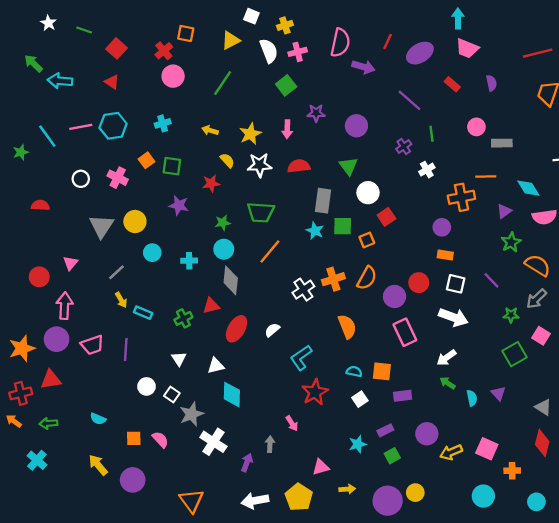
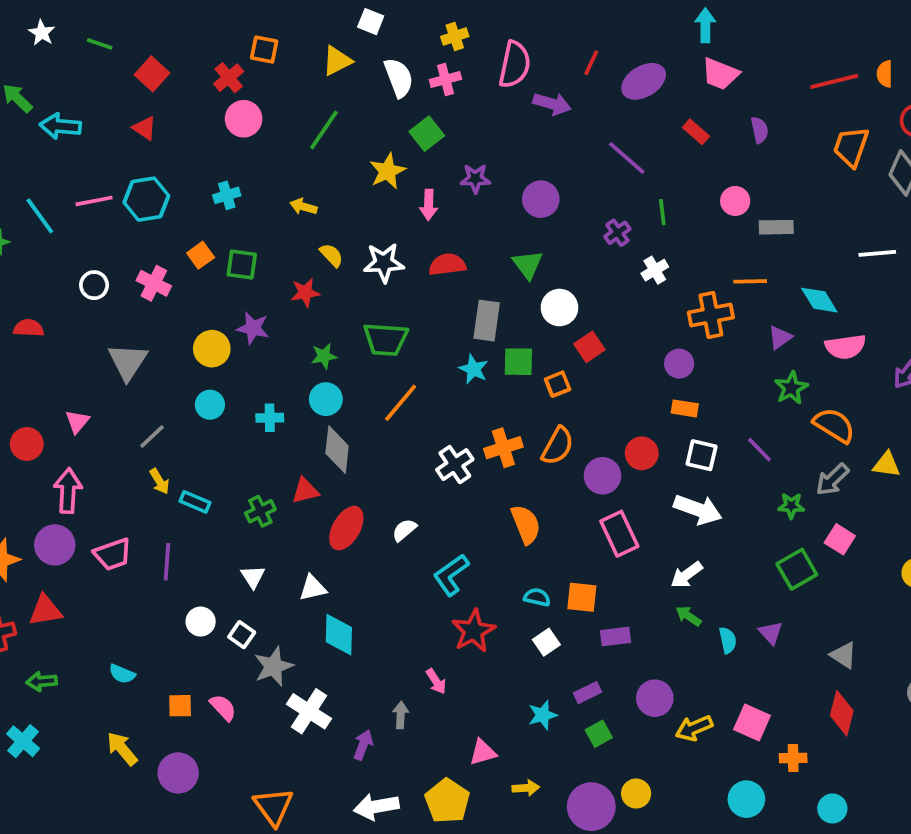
yellow cross: (285, 25) -> (455, 36), moved
yellow star: (250, 134) -> (387, 171), moved
yellow circle: (135, 221) -> (212, 349), moved

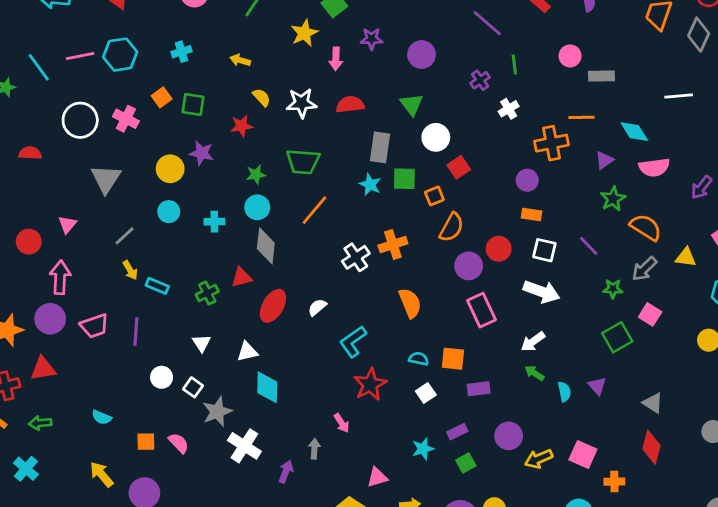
white circle: (94, 285) -> (80, 120), size x1.6
orange semicircle: (558, 446) -> (452, 227), moved

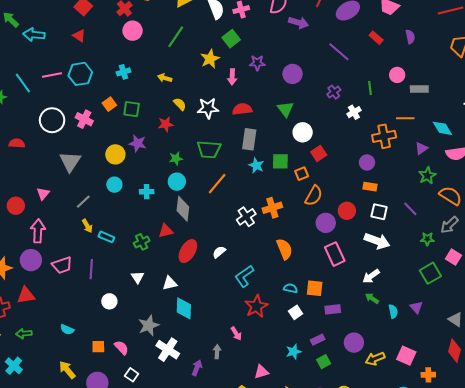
green line: (514, 65) -> (370, 88), moved
gray rectangle: (380, 147) -> (249, 139), moved
white square: (193, 387) -> (132, 375), moved

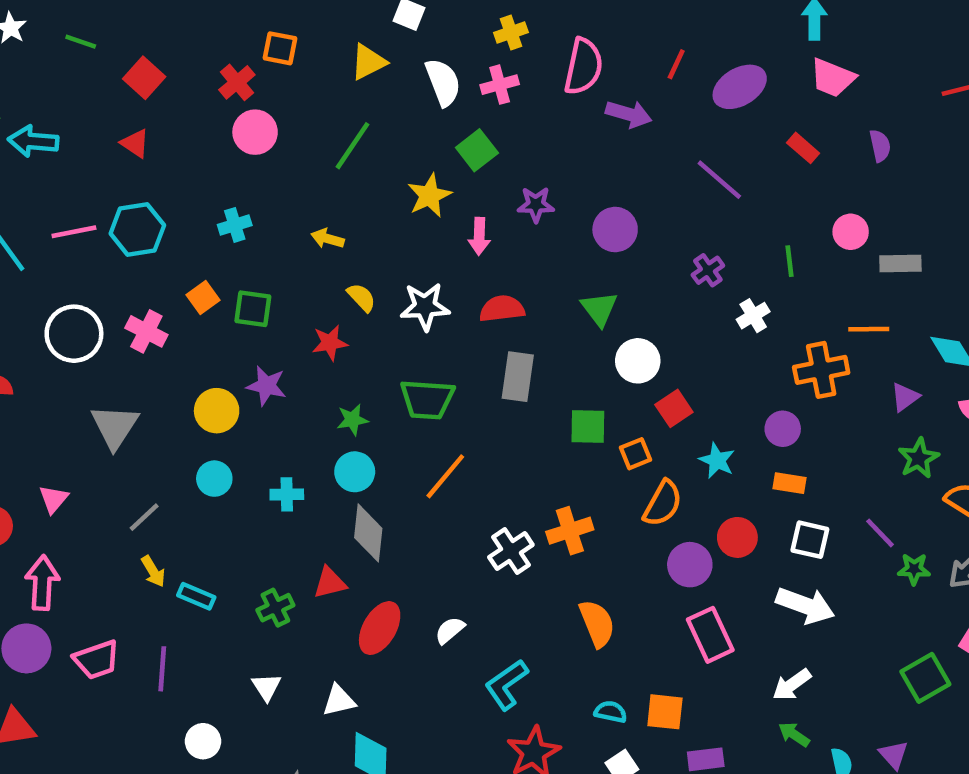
cyan star: (256, 165) -> (717, 460), moved
green star: (427, 239) -> (914, 569), moved

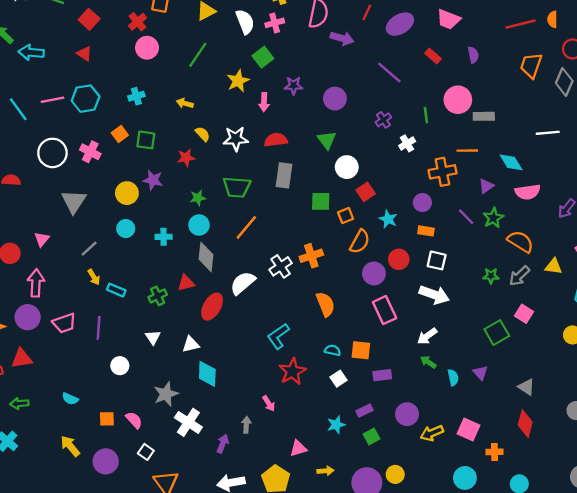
pink circle: (851, 232) -> (458, 100), size x1.5
purple line: (880, 533) -> (466, 217), moved
white semicircle: (450, 630) -> (243, 283), moved, size x1.6

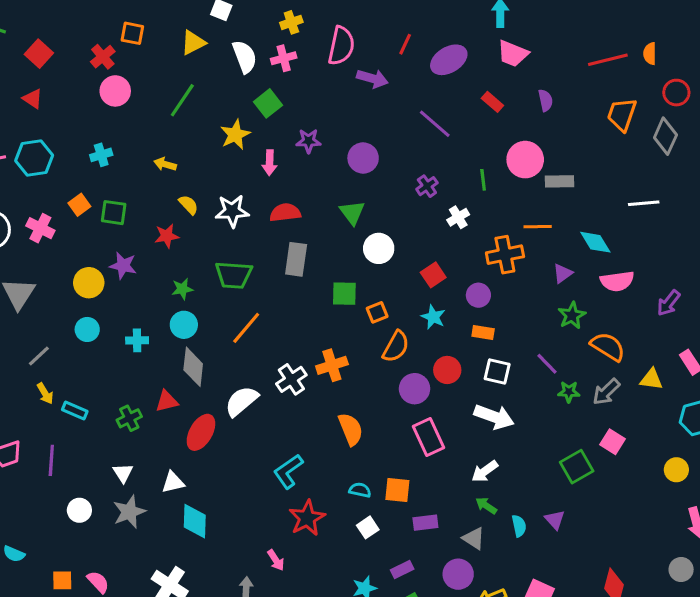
red square: (366, 192) -> (433, 275), moved
purple line: (466, 217) -> (547, 364), moved
gray triangle: (526, 387) -> (474, 538), moved
gray star: (166, 394) -> (129, 512), moved

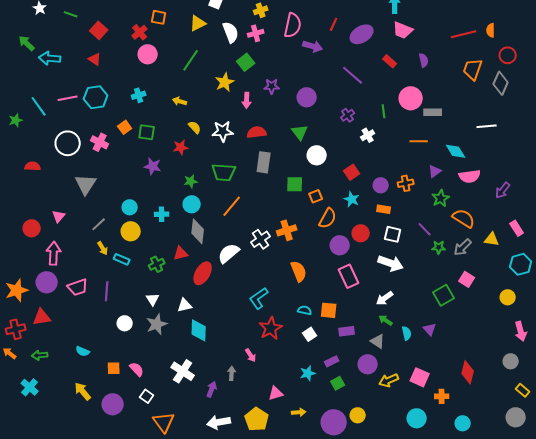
orange cross: (505, 255) -> (406, 183), moved, size x0.7
yellow circle: (89, 283) -> (131, 231), moved

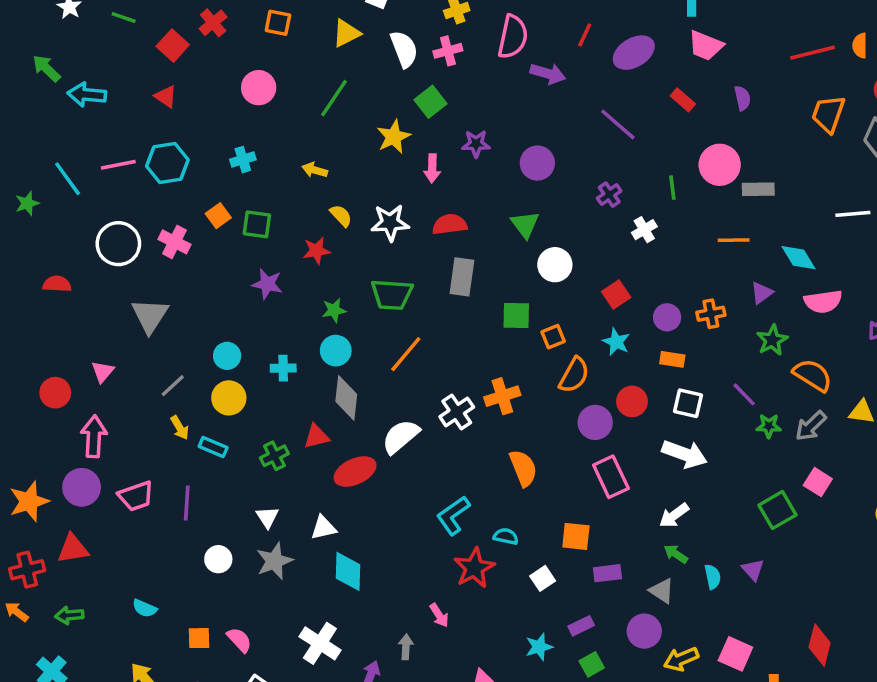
red cross: (140, 32) -> (213, 23), moved
red ellipse: (203, 273) -> (355, 472), turned 35
cyan semicircle: (305, 310) -> (506, 536), moved

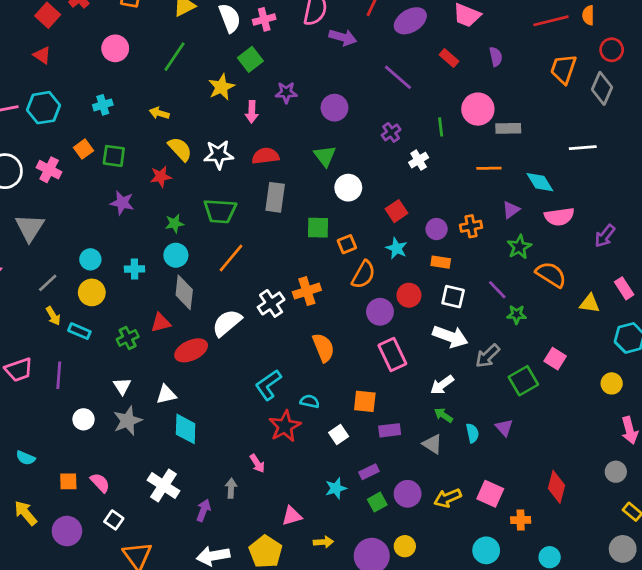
yellow semicircle: (341, 216) -> (180, 149), size x1.4
gray arrow: (811, 426) -> (488, 356), moved
purple circle: (644, 631) -> (408, 494), moved

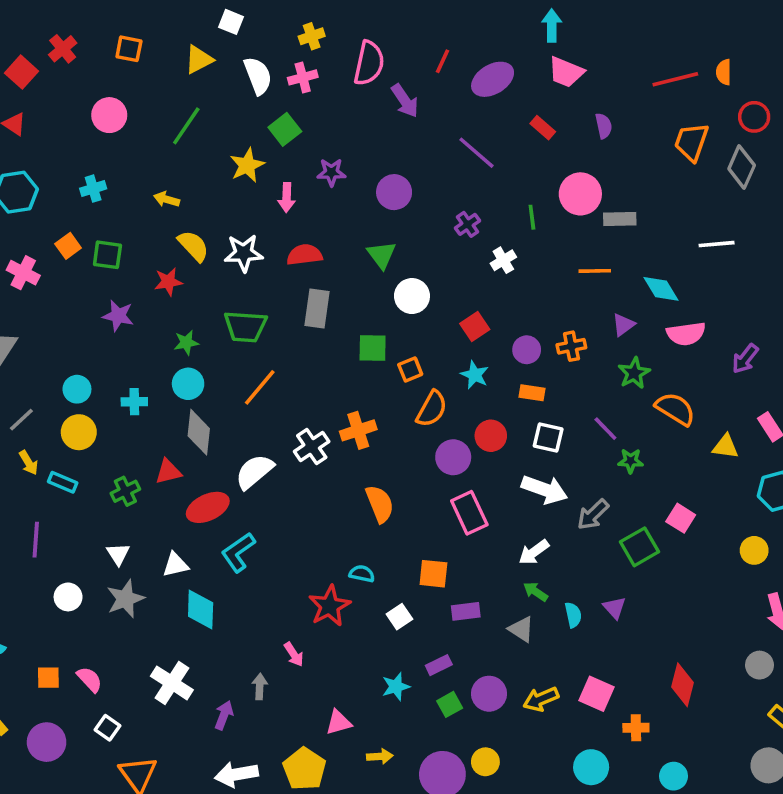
purple arrow: (343, 37) -> (405, 101), turned 40
cyan L-shape: (268, 385) -> (238, 552), moved

